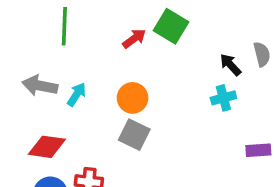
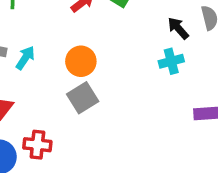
gray square: (134, 135) -> (83, 98), turned 32

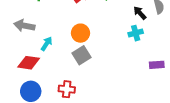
cyan arrow: (25, 58) -> (47, 44), moved
red cross: (37, 145) -> (67, 89), moved

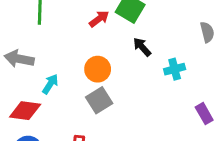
black arrow: (140, 13) -> (142, 47), moved
purple rectangle: (157, 65) -> (204, 114), turned 64

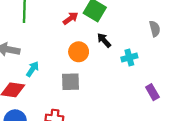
orange circle: (98, 69) -> (79, 52), moved
gray square: (99, 100) -> (71, 82), turned 30

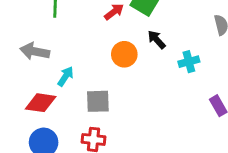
gray square: (71, 82) -> (98, 101), moved

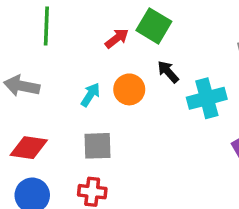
cyan cross: (189, 62) -> (207, 98), size x1.5
cyan arrow: (66, 76) -> (90, 95), moved

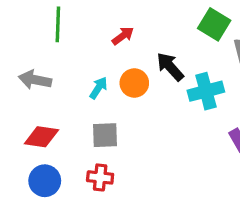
green square: (154, 26) -> (214, 24), moved
black arrow: (168, 72) -> (170, 67), size x1.4

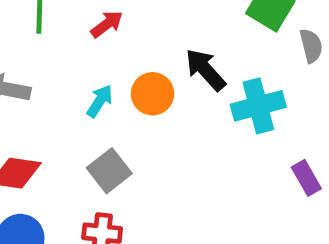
red arrow: (123, 36) -> (107, 24), moved
gray square: (105, 135) -> (109, 171), turned -36

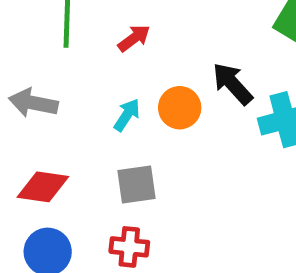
gray square: (109, 171) -> (136, 184), turned 30

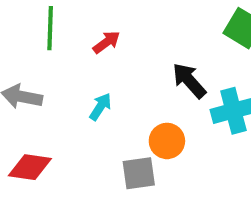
orange circle: (180, 108) -> (167, 141), moved
gray square: (136, 184) -> (139, 173), moved

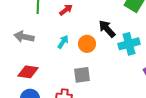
orange circle: (167, 141) -> (87, 44), moved

